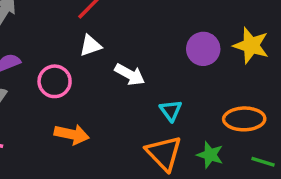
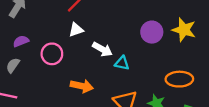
cyan triangle: (171, 110) -> (122, 63), moved, turned -42
orange arrow: (72, 134) -> (82, 86), moved

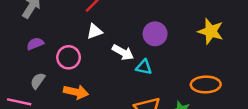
purple circle: (152, 32) -> (155, 34), moved
gray semicircle: (13, 65) -> (38, 81), moved
orange arrow: (82, 86) -> (76, 92), moved

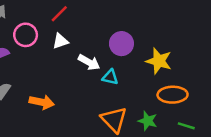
yellow star: (211, 31) -> (159, 61), moved
pink circle: (69, 57) -> (26, 35), moved

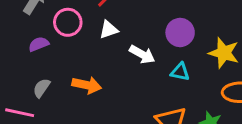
cyan triangle: (110, 77) -> (180, 72), moved
orange arrow: (42, 102) -> (87, 85), moved

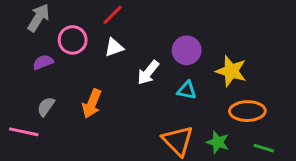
white arrow: (142, 54) -> (148, 73), turned 100
orange arrow: (87, 85) -> (92, 104), turned 100

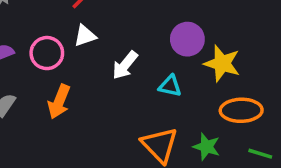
pink circle: (73, 40) -> (47, 53), moved
purple circle: (187, 50) -> (187, 39), moved

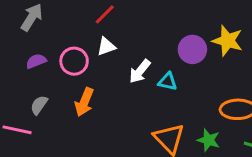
yellow star: (222, 63) -> (228, 41), moved
cyan triangle: (170, 86) -> (168, 82), moved

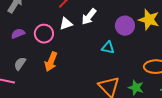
white arrow: (140, 71) -> (89, 17), moved

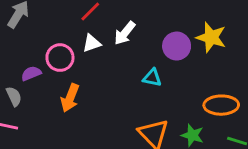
purple semicircle: (18, 34) -> (31, 73), moved
gray semicircle: (20, 64) -> (14, 96), moved, turned 120

